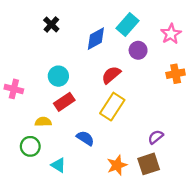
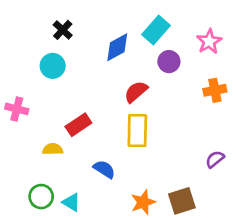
cyan circle: (58, 76) -> (53, 66), moved
yellow rectangle: (112, 107) -> (137, 130), turned -32
purple semicircle: (156, 137) -> (215, 159), moved
green circle: (30, 146) -> (41, 197), moved

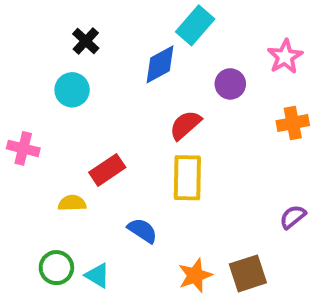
cyan rectangle: (156, 30) -> (195, 25), moved

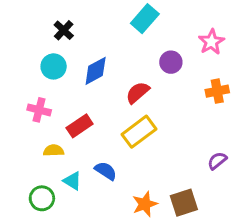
blue diamond: (160, 64) -> (96, 71), moved
pink cross: (23, 148) -> (39, 110), moved
yellow rectangle: (187, 178) -> (139, 132), turned 52
cyan triangle: (97, 275) -> (72, 181), moved

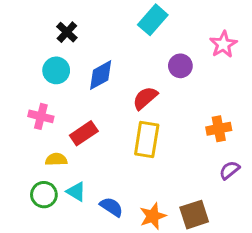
orange cross: (217, 91) -> (219, 129), moved
yellow rectangle: (139, 132) -> (147, 139), turned -44
blue semicircle: (106, 171) -> (111, 207), moved
green circle: (42, 198) -> (44, 195), moved

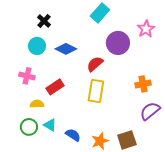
purple circle: (180, 66) -> (118, 43), size x1.5
blue diamond: (101, 75) -> (66, 49), turned 55
purple semicircle: (229, 170) -> (150, 111), size x1.5

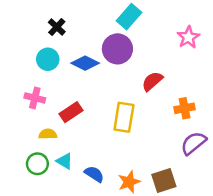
purple circle: (118, 43) -> (117, 49), moved
red semicircle: (95, 64) -> (152, 81), moved

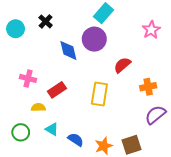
cyan circle: (48, 59) -> (16, 29), moved
blue diamond: (85, 63) -> (68, 50), turned 50
green circle: (37, 164) -> (21, 132), moved

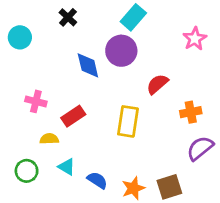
black cross: (46, 21) -> (68, 17), moved

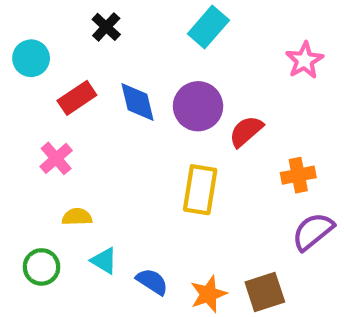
purple circle: (121, 51) -> (198, 106), moved
pink cross: (36, 101) -> (56, 158), turned 35
red rectangle: (73, 116) -> (77, 98), moved

